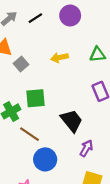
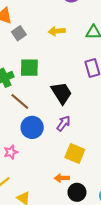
purple arrow: (86, 148) -> (63, 123), moved

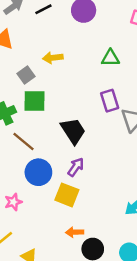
yellow arrow: (57, 31) -> (53, 58), moved
gray square: (19, 33) -> (26, 75), moved
yellow square: (75, 154) -> (67, 195), moved

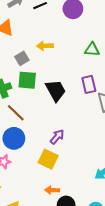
black trapezoid: (73, 131) -> (56, 90), moved
blue circle: (38, 172) -> (14, 138), moved

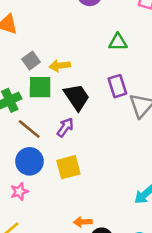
yellow arrow: (45, 46) -> (60, 66), moved
purple arrow: (57, 137) -> (65, 127), moved
yellow square: (48, 159) -> (68, 167), moved, turned -36

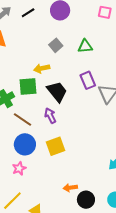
gray square: (31, 61) -> (56, 45), moved
purple arrow: (65, 127) -> (50, 116), turned -56

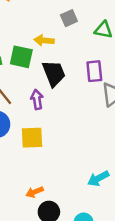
orange arrow: (70, 188) -> (35, 192), turned -32

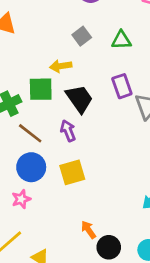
orange arrow: (35, 192) -> (88, 230), turned 91

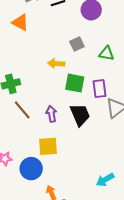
green square: (41, 89) -> (75, 83), moved
black trapezoid: (79, 99) -> (80, 115), moved
blue circle: (31, 167) -> (31, 169), moved

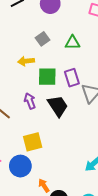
purple arrow: (51, 114) -> (30, 101), moved

